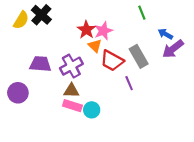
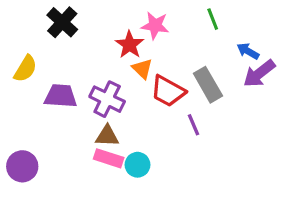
yellow semicircle: (21, 20) -> (25, 69), moved
pink star: (103, 31) -> (155, 25), moved, turned 30
purple cross: (71, 66) -> (107, 99), turned -35
purple circle: (18, 93) -> (22, 166), moved

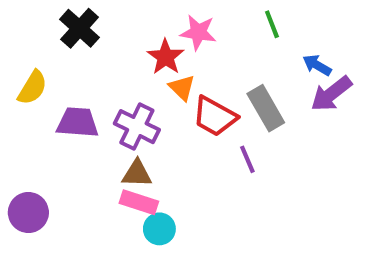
cyan circle: (137, 165) -> (159, 229), moved

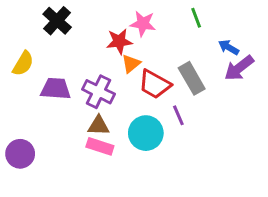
red star: (166, 57) -> (119, 41), turned 30
orange triangle: (182, 88) -> (131, 64), turned 36
cyan circle: (159, 229) -> (146, 133), moved, size x1.5

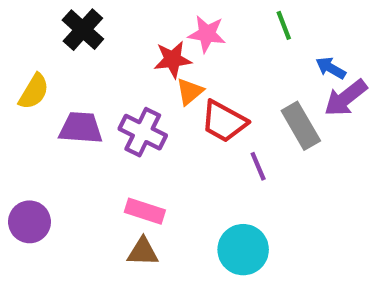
gray rectangle: (192, 78) -> (301, 126), moved
brown triangle: (99, 126) -> (143, 252), moved
cyan circle: (146, 133) -> (243, 250), moved

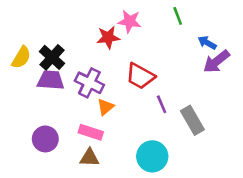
black cross: (83, 30) -> (52, 57), moved
orange triangle: (190, 92) -> (105, 107), moved
gray rectangle: (301, 126) -> (192, 120), moved
purple circle: (30, 222) -> (45, 139), moved

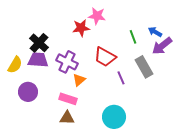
green line: (178, 16) -> (133, 37), moved
yellow semicircle: (21, 57) -> (15, 65), moved
gray rectangle: (192, 120) -> (144, 67), moved
purple circle: (45, 139) -> (28, 92), moved

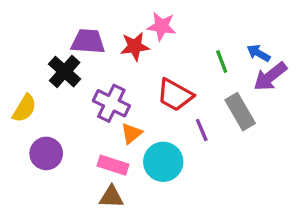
purple trapezoid: (38, 60) -> (88, 41), moved
cyan circle: (114, 117) -> (163, 162), moved

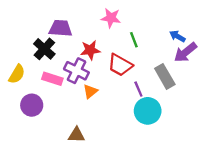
red star: (135, 46) -> (90, 50), moved
green line: (222, 61) -> (134, 40), moved
cyan circle: (163, 162) -> (148, 111), moved
pink rectangle: (113, 165) -> (52, 79), moved

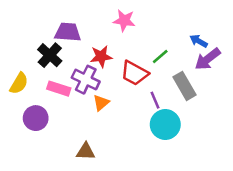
green line: (134, 40) -> (160, 56), moved, turned 70

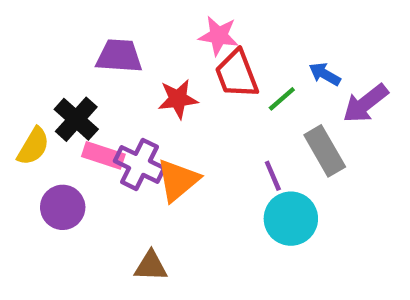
blue arrow: (199, 41) -> (325, 74), moved
black cross: (50, 55) -> (76, 119), moved
red trapezoid: (134, 73) -> (237, 74), moved, turned 40
purple cross: (86, 80) -> (139, 164), moved
orange triangle: (101, 103) -> (178, 180), size x1.5

